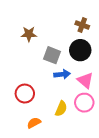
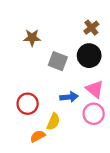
brown cross: (82, 25) -> (91, 28), turned 32
blue arrow: (62, 74) -> (69, 97), moved
yellow semicircle: (61, 109) -> (53, 122), moved

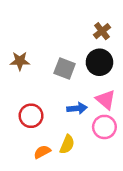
brown star: (32, 38) -> (20, 61), moved
yellow semicircle: (53, 122) -> (67, 144), moved

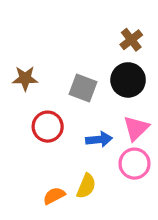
pink triangle: (106, 100) -> (136, 128), turned 35
red circle: (31, 116) -> (48, 127), moved

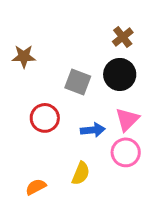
brown star: (25, 78) -> (24, 57), moved
orange semicircle: (54, 196) -> (36, 187), moved

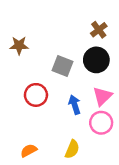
blue arrow: (93, 130) -> (75, 105), turned -102
yellow semicircle: (81, 173) -> (72, 149), moved

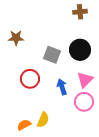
brown cross: (99, 30) -> (80, 12), moved, turned 32
yellow semicircle: (72, 149) -> (43, 120), moved

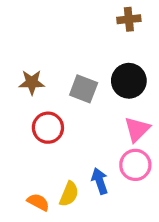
brown star: (16, 38) -> (32, 82), moved
blue arrow: (62, 87) -> (100, 181), moved
orange semicircle: (24, 125) -> (38, 202), turned 56

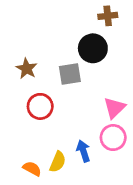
black circle: (129, 81) -> (93, 48), moved
brown star: (32, 82) -> (27, 69), turned 30
gray square: (84, 89) -> (70, 74), turned -30

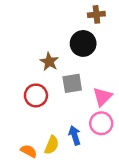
brown star: (27, 69) -> (49, 62), moved
gray square: (70, 74) -> (72, 83), moved

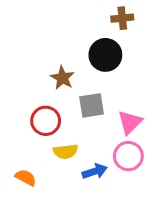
blue arrow: (75, 135) -> (95, 171), turned 90
yellow semicircle: (52, 145) -> (66, 151), moved, turned 60
orange semicircle: (29, 151) -> (26, 178), moved

